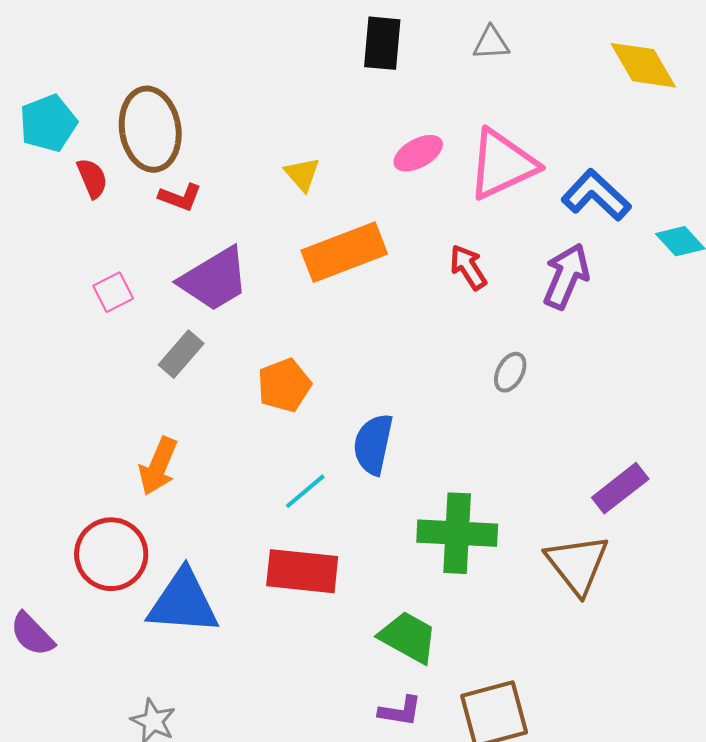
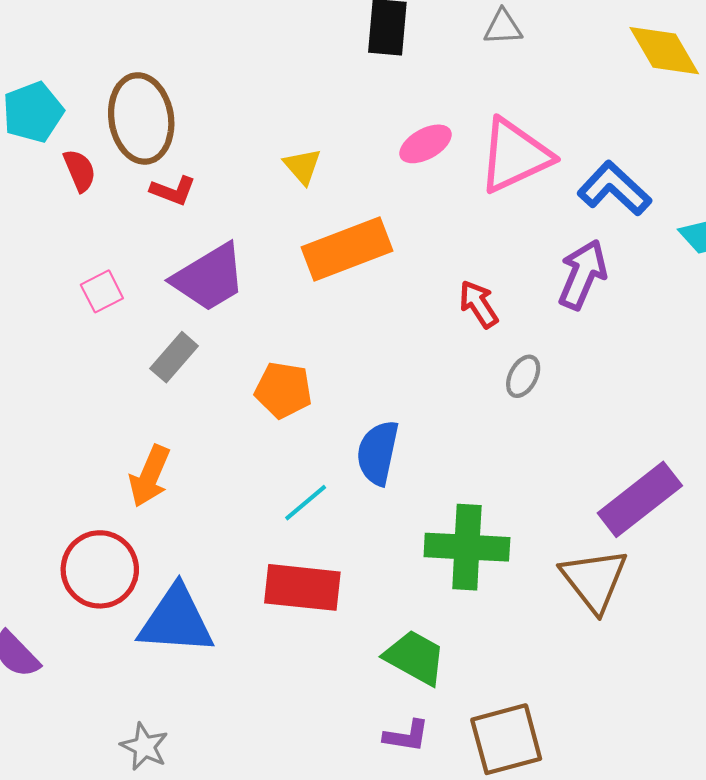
red arrow: (468, 267) -> (479, 304), moved
orange pentagon: (284, 385) -> (283, 390), turned 30
purple rectangle: (620, 488) -> (640, 499), size x1.4

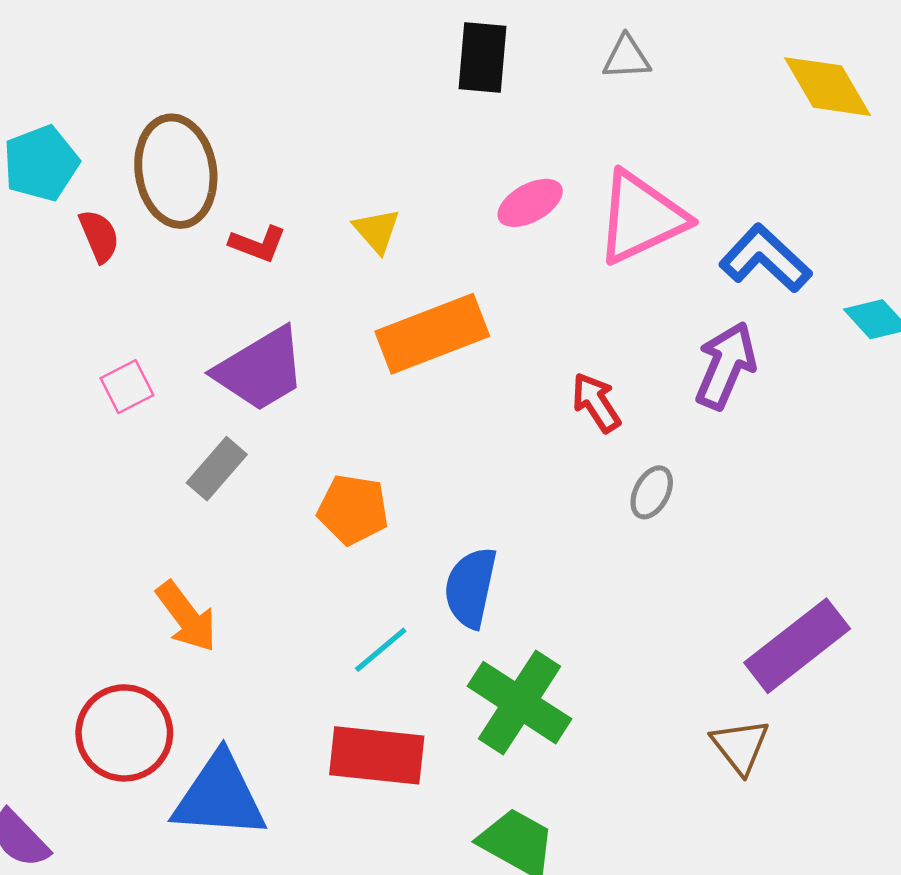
red L-shape: (173, 191) -> (258, 244), moved
orange arrow: (150, 476) -> (186, 617), turned -60
green cross: (467, 547) -> (519, 703), moved, turned 30
brown triangle: (594, 580) -> (740, 746), size x0.7

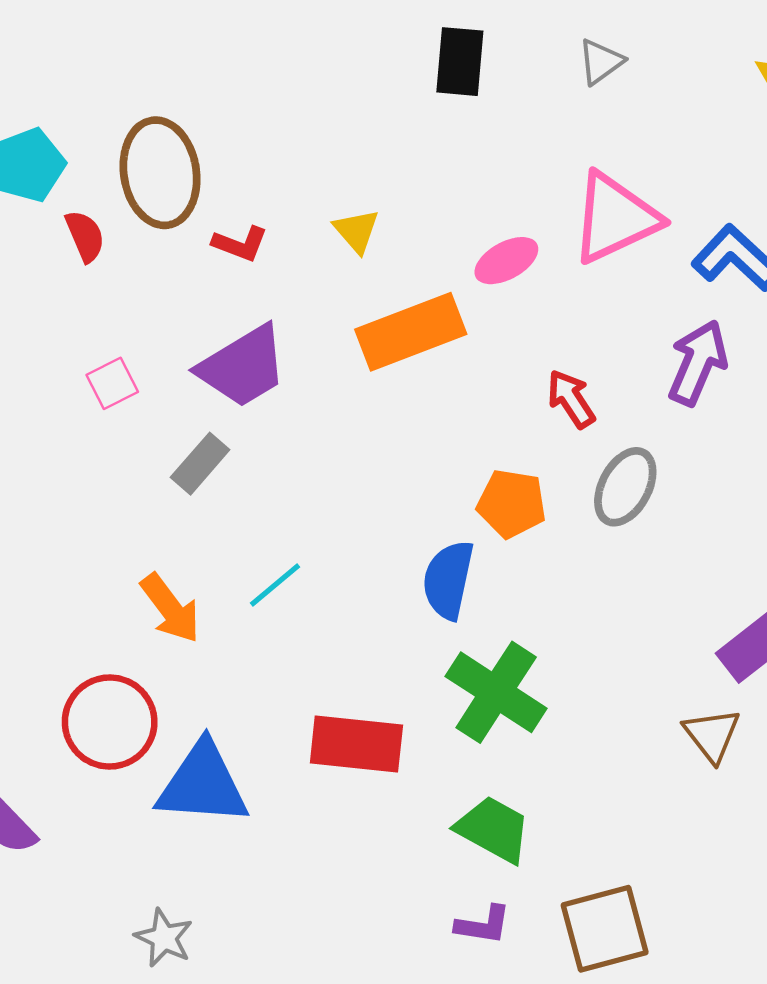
gray triangle: (627, 58) -> (601, 62), turned -33
pink ellipse: (530, 203) -> (506, 261), moved
gray ellipse: (652, 492) -> (625, 487), size x1.5
orange pentagon: (353, 510) -> (512, 504), moved
cyan line: (381, 650) -> (275, 585), moved

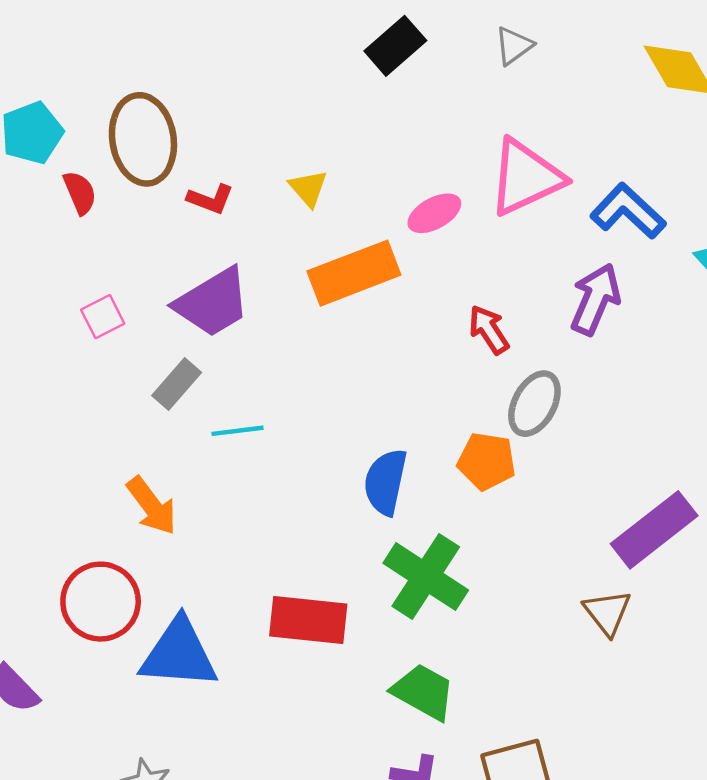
black rectangle: (460, 62) -> (395, 46), turned 44
orange pentagon: (512, 504) -> (487, 461), moved
cyan line: (275, 585) -> (238, 431), moved, turned 33

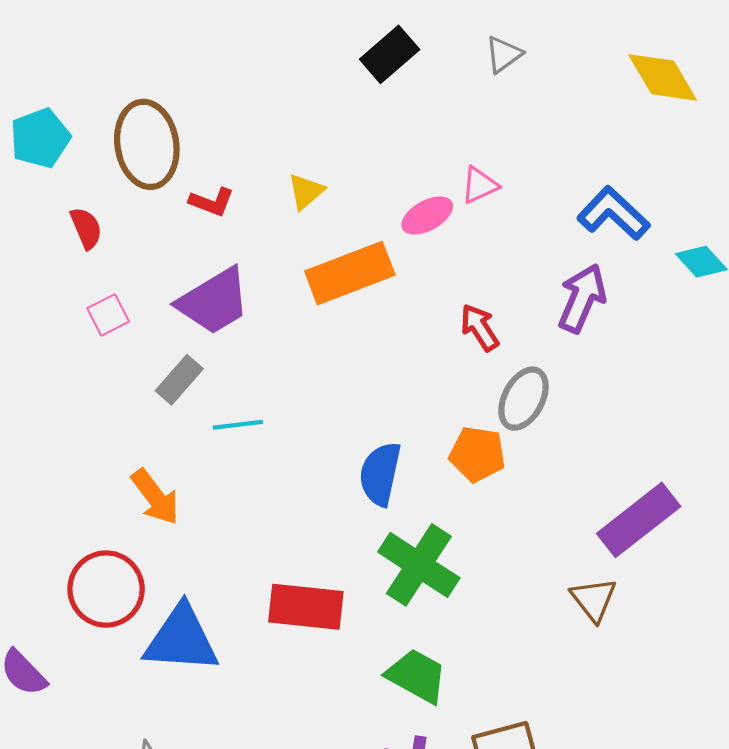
pink triangle: (526, 177) -> (480, 185), moved, size x0.5
yellow triangle: (308, 188) -> (306, 191), turned 30
red semicircle: (80, 193) -> (86, 228), moved

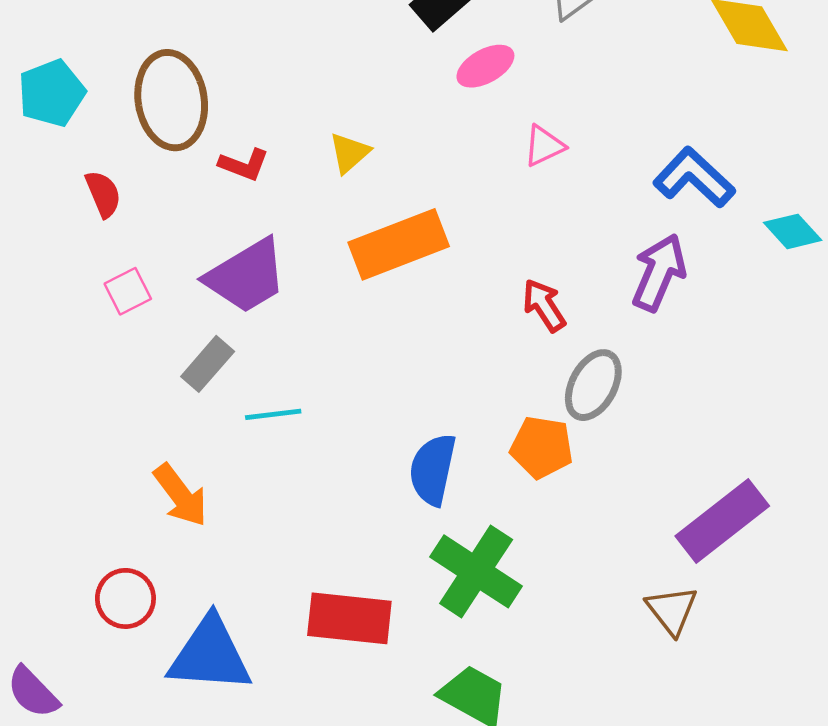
pink ellipse: (427, 216) -> (485, 66), moved
red circle: (106, 589) -> (125, 598), size x0.7

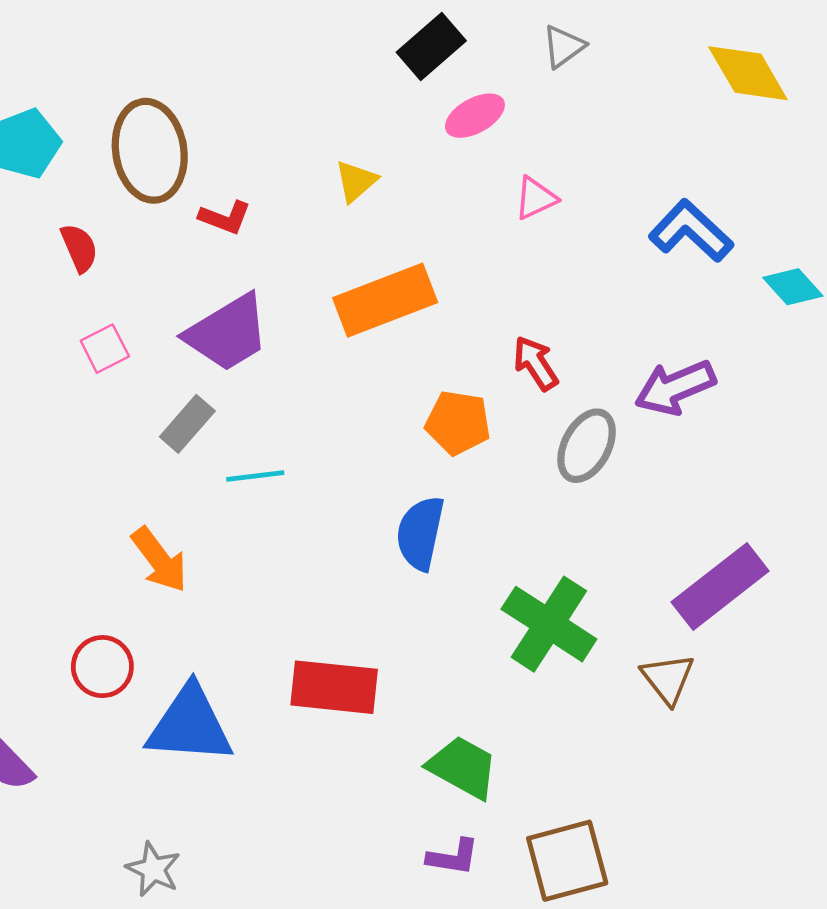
yellow triangle: (349, 153) -> (356, 181), moved
purple arrow: (659, 272) -> (675, 387), moved, turned -136
orange pentagon: (542, 447) -> (458, 423), moved
green cross: (476, 571) -> (549, 624), moved

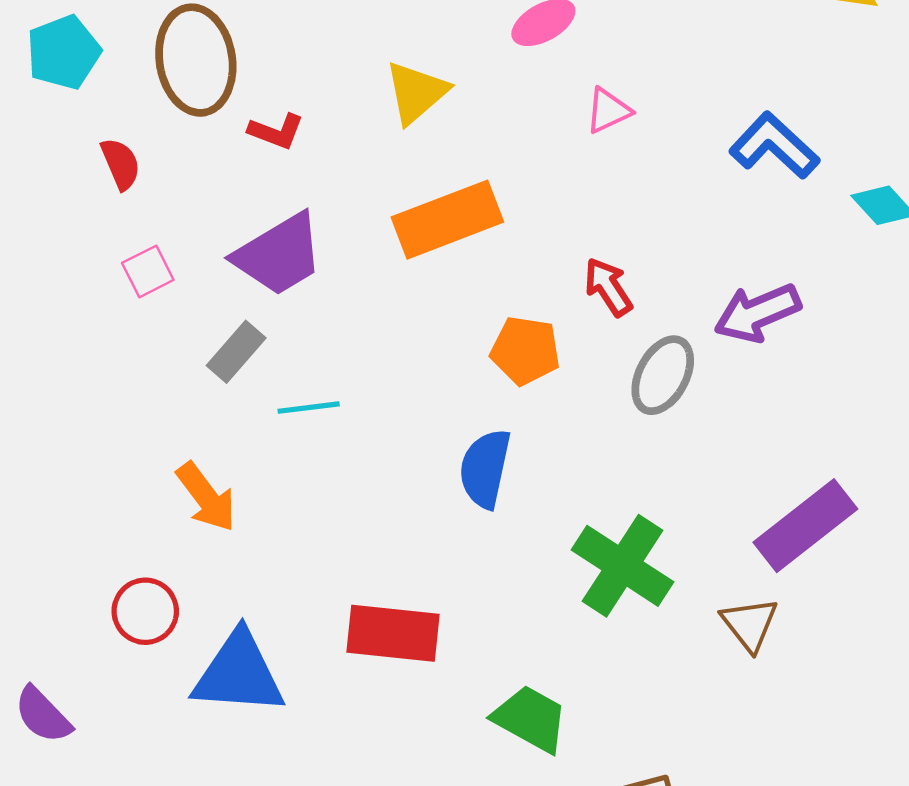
yellow triangle: (356, 181) -> (416, 92), size x1.4

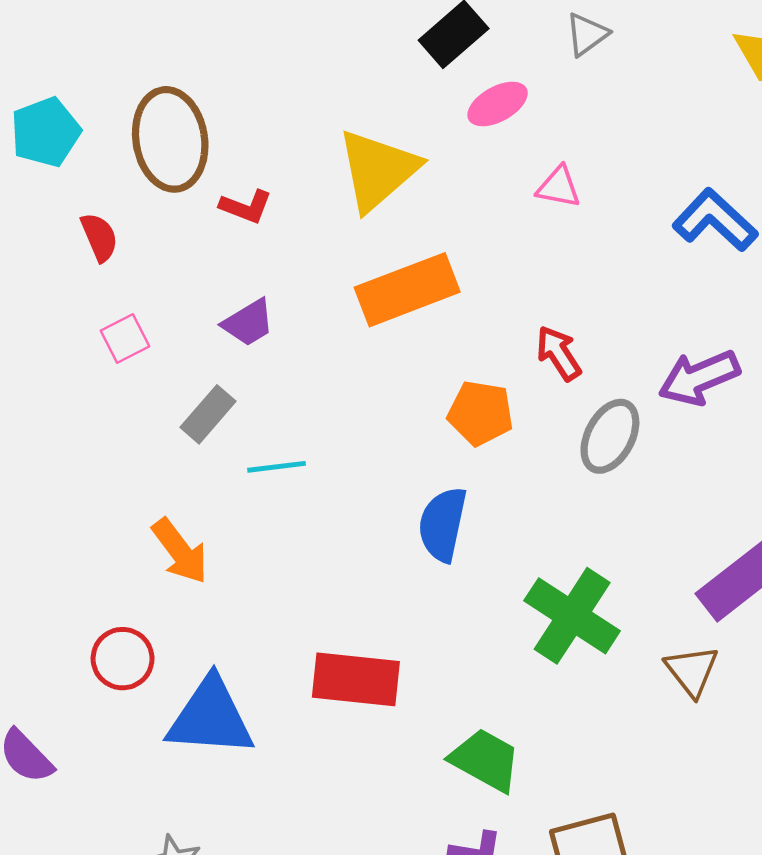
yellow triangle: (416, 92) -> (378, 170), size x1.4
pink triangle: (608, 111) -> (559, 187), turned 36
purple trapezoid: (279, 255) -> (248, 323), size x0.6

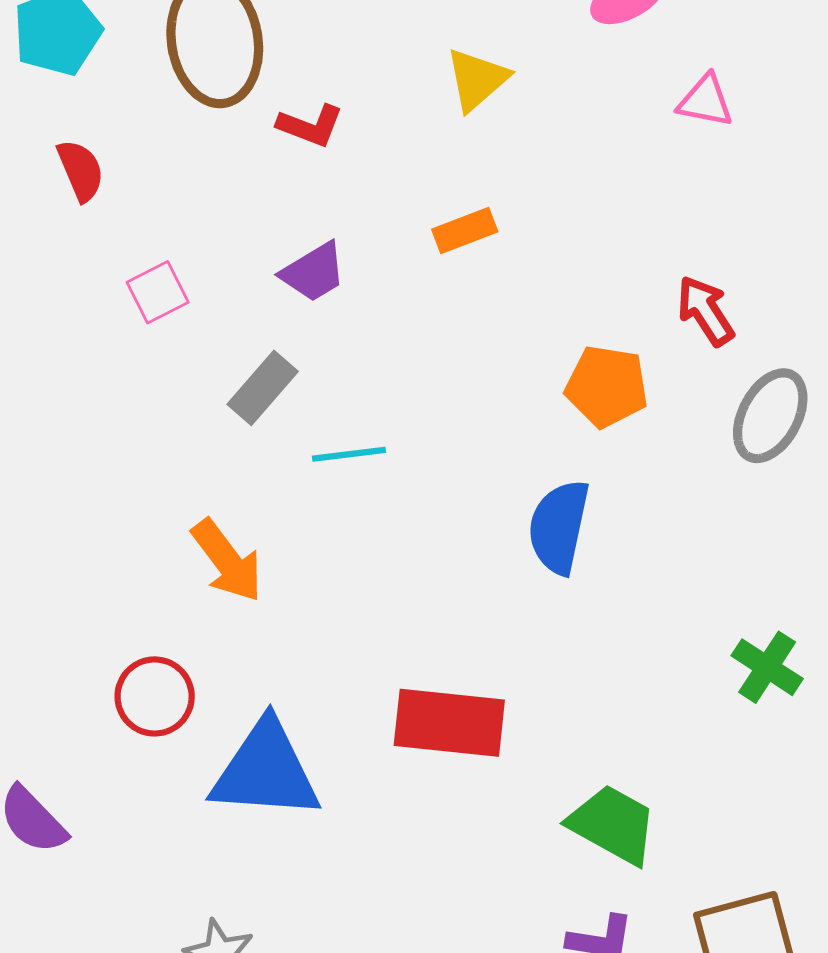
yellow triangle: (378, 170) -> (477, 79), size x0.6
red semicircle: (99, 237) -> (81, 170), moved
orange rectangle: (407, 290) -> (465, 231), moved, size x0.5
green cross: (572, 616) -> (767, 667), moved, size x0.6

